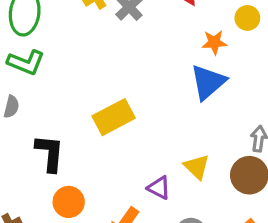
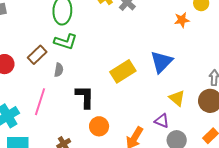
blue triangle: (208, 82) -> (161, 62), moved
purple triangle: (159, 188) -> (162, 121), moved

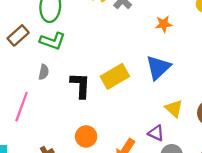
orange star: (182, 20) -> (164, 24), moved
brown rectangle: (37, 55) -> (18, 35), moved
black L-shape: (85, 97) -> (80, 85), moved

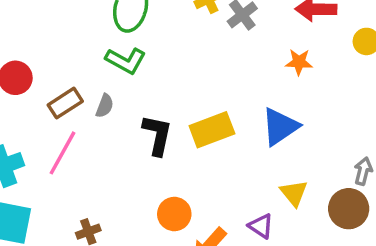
brown rectangle: (18, 35) -> (65, 103), moved
orange circle: (86, 136) -> (174, 214), moved

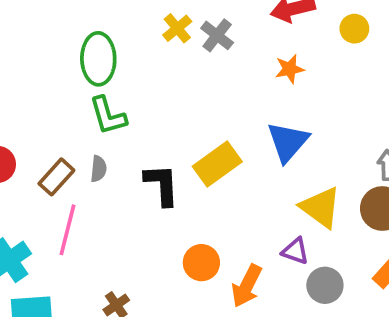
green L-shape: (126, 61) -> (108, 116), turned 60
yellow triangle: (294, 193) -> (321, 207), size x1.4

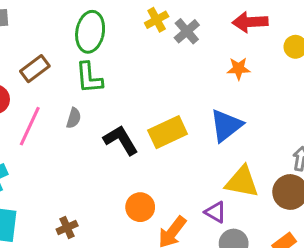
brown rectangle: (56, 177) -> (35, 69), moved
black L-shape: (162, 185) -> (121, 140), turned -39
yellow triangle: (321, 207) -> (242, 182), turned -36
pink line: (68, 230) -> (30, 126), moved

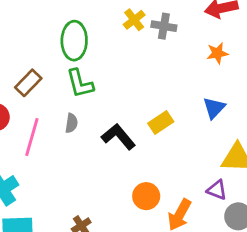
gray cross: (187, 31) -> (164, 26), turned -30
blue triangle: (226, 125) -> (214, 108), size x0.7
yellow rectangle: (168, 132) -> (161, 123), size x0.7

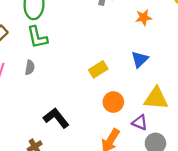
black L-shape: (118, 137) -> (56, 118), moved
orange circle: (146, 196) -> (113, 102), moved

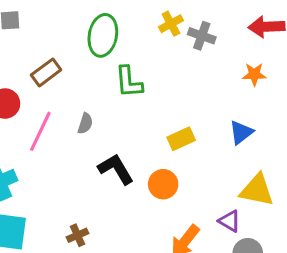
green L-shape: (37, 37) -> (129, 82), moved
orange circle: (113, 102) -> (163, 184), moved
black L-shape: (56, 118) -> (116, 169), moved

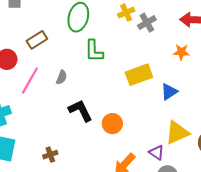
gray cross: (202, 36) -> (147, 23), turned 36
yellow rectangle: (181, 139) -> (139, 75), moved, size x1.4
yellow triangle: (257, 190) -> (177, 133), turned -40

